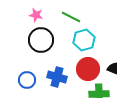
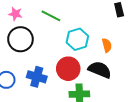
cyan hexagon: (84, 40) -> (77, 39), moved

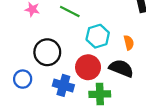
black circle: (20, 39) -> (47, 52), moved
blue cross: (37, 77) -> (63, 85), moved

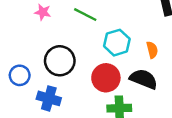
blue circle: (23, 79) -> (20, 75), moved
blue cross: (63, 85) -> (49, 98), moved

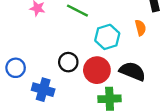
orange semicircle: (152, 50) -> (140, 28), moved
black circle: (60, 61) -> (68, 62), moved, size x0.7

